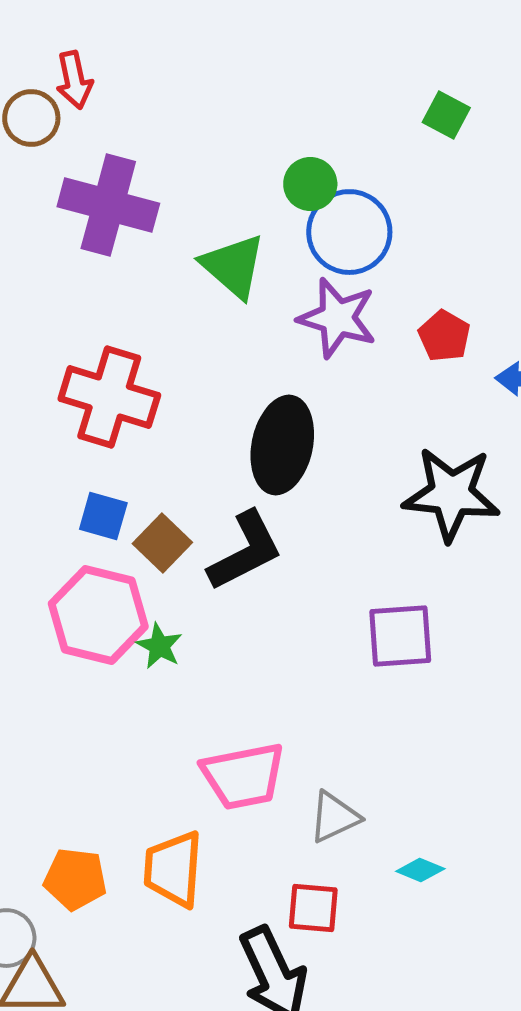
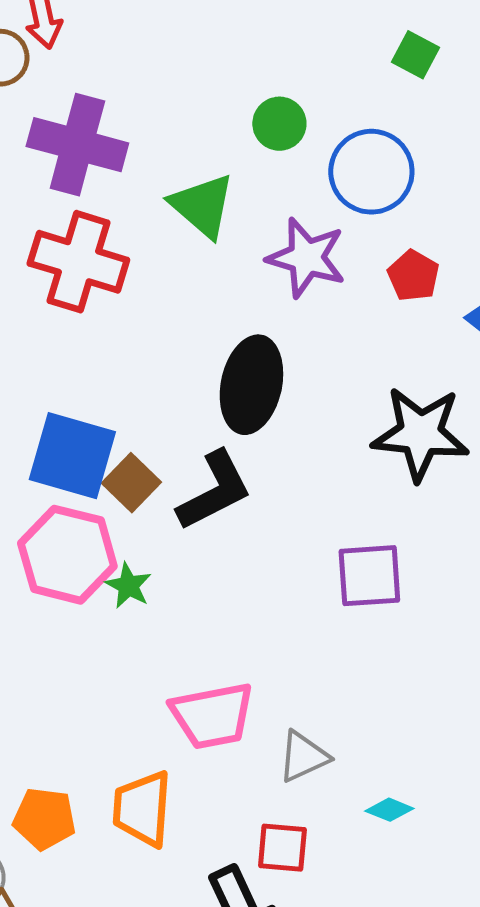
blue circle: (349, 232) -> (371, 172), moved
red cross: (109, 397) -> (78, 262), moved
blue square: (103, 516) -> (72, 456), size x1.8

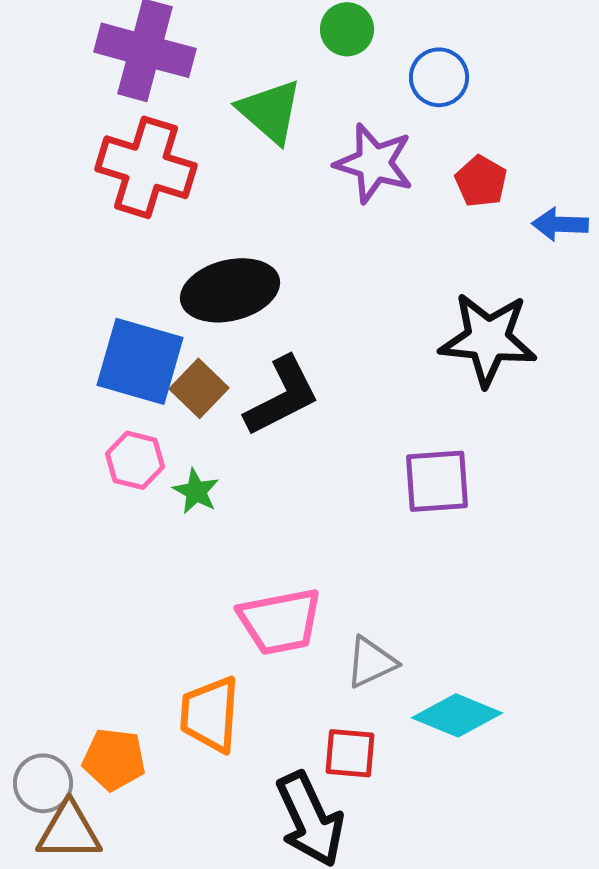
blue circle: (371, 172) -> (439, 77), size x0.7
black ellipse: (251, 385) -> (230, 290), moved, turned 64
pink hexagon: (67, 555) -> (135, 460), size x0.6
cyan diamond: (389, 810) -> (457, 715), size x1.8
orange pentagon: (44, 819) -> (114, 759), moved

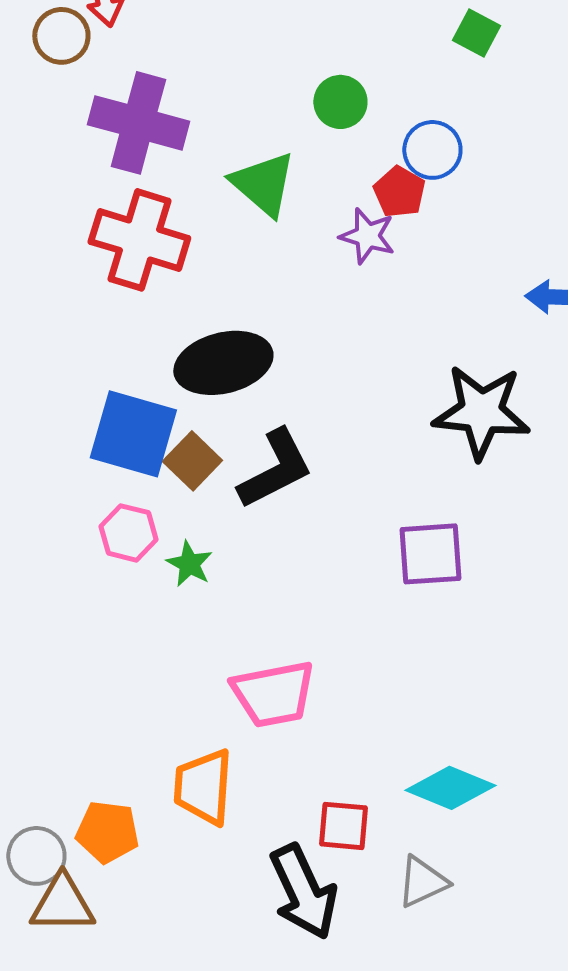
purple star: (374, 163) -> (367, 236), size x0.7
red pentagon: (481, 181) -> (399, 192), moved
gray triangle: (371, 662) -> (422, 882), moved

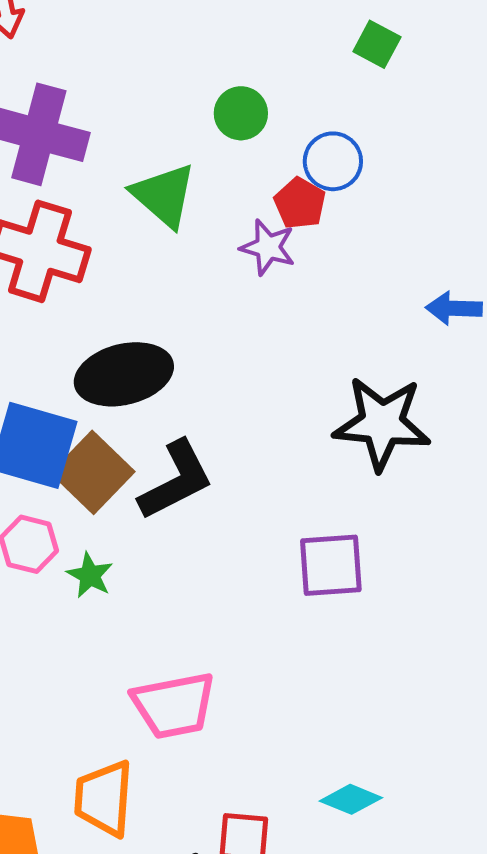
brown square: (192, 461) -> (93, 472), size x1.4
cyan diamond: (450, 788) -> (351, 799), size x0.7

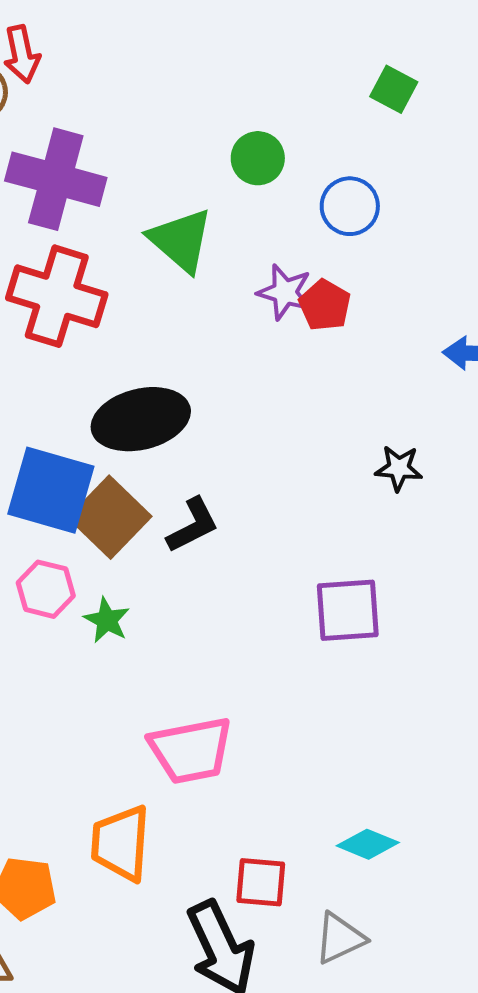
red pentagon: (300, 203) -> (325, 305), moved
black star: (382, 423) -> (399, 468), size x0.5
black L-shape: (176, 480) -> (193, 525), size x0.7

